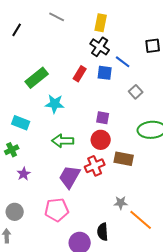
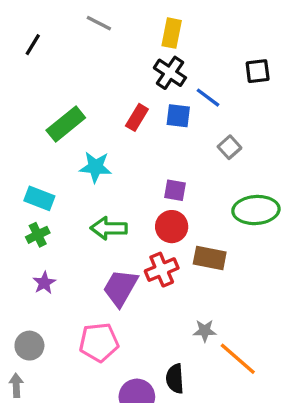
green cross: (12, 150) -> (38, 235), moved

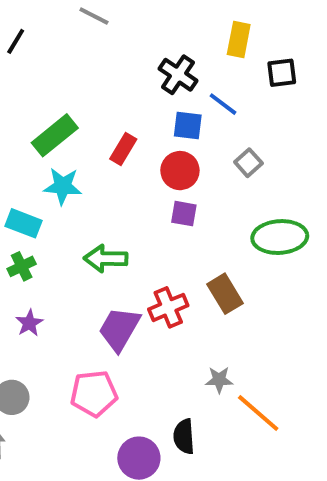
yellow rectangle: (172, 33) -> (239, 39), moved
red rectangle: (137, 117) -> (123, 149), moved
cyan star: (96, 167) -> (63, 186), moved
red circle: (172, 227) -> (180, 171), moved
brown rectangle: (210, 258) -> (225, 294), turned 48

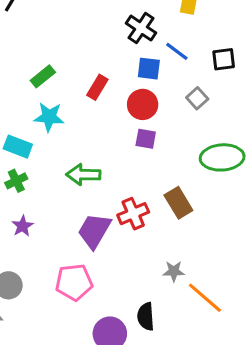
black square: (282, 73) -> (224, 59), moved
green rectangle: (55, 135) -> (43, 76), size x0.7

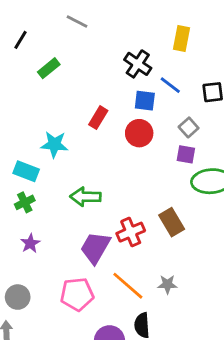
green rectangle: (43, 76) -> (49, 68), moved
purple square: (146, 139) -> (186, 154), moved
orange line: (205, 298) -> (128, 286), moved

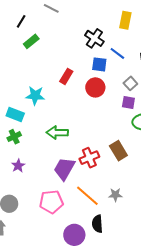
black line: (20, 40) -> (21, 21), moved

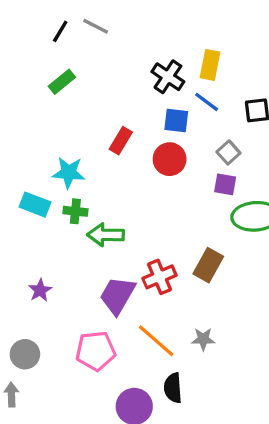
yellow rectangle: (125, 20) -> (210, 65), moved
black line: (21, 21) -> (60, 31), moved
green cross: (14, 137) -> (75, 211), moved, turned 32
brown rectangle: (118, 151) -> (208, 265), turned 60

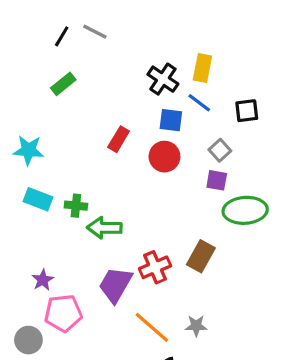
cyan star: (69, 173) -> (28, 150), moved
pink pentagon: (96, 351) -> (63, 313), moved

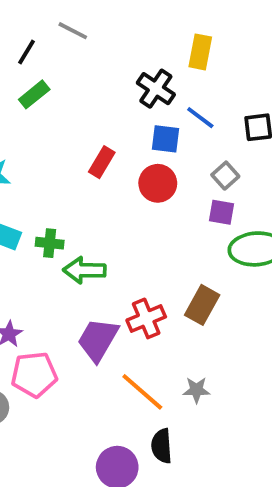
black line: (62, 36) -> (26, 52), moved
yellow rectangle: (202, 68) -> (200, 52), moved

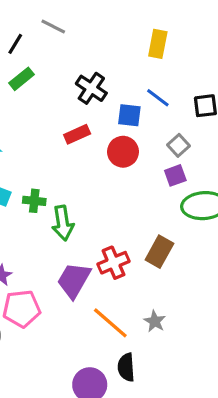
black cross: (156, 89) -> (91, 88), moved
red rectangle: (102, 162) -> (77, 134), turned 35
purple square: (221, 212) -> (175, 175), turned -30
green arrow: (84, 270) -> (63, 223), turned -100
gray star: (196, 390) -> (155, 321), turned 30

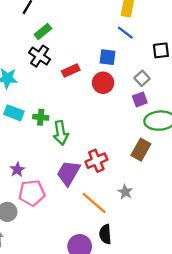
green rectangle: (22, 79) -> (43, 32), moved
black cross: (91, 88) -> (40, 56), moved
blue line: (158, 98) -> (125, 33), moved
brown rectangle: (159, 252) -> (141, 150), moved
gray star: (155, 321) -> (125, 192), moved

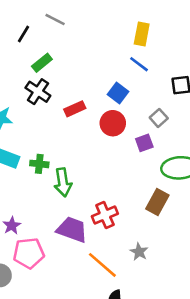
blue square: (107, 57) -> (118, 93), turned 30
purple square: (140, 99) -> (144, 143), moved
purple trapezoid: (69, 173) -> (72, 230), turned 80

